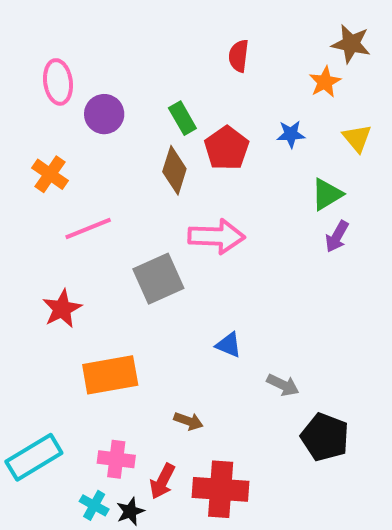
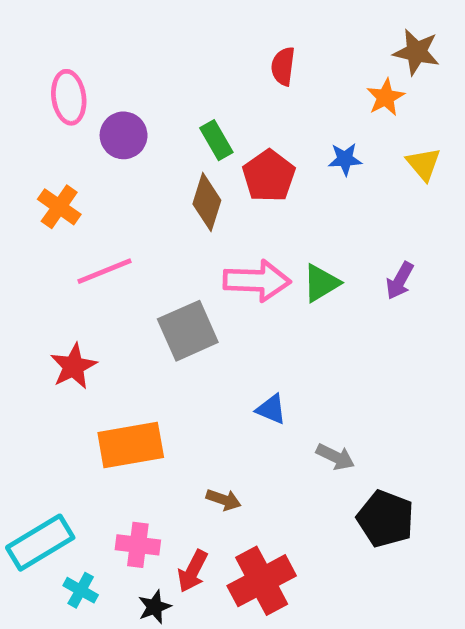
green triangle: (327, 194) -> (321, 283), moved
red cross: (221, 489) -> (262, 581), turned -32
cyan cross: (94, 505) -> (81, 590), moved

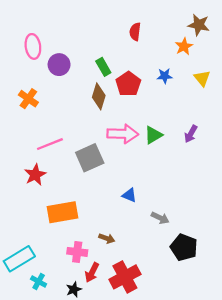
pink line: (104, 271) -> (50, 144), moved
pink cross: (138, 545) -> (77, 252), moved

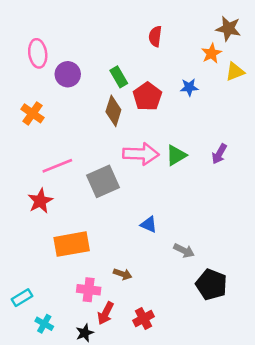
yellow triangle: (202, 78) -> (235, 72), moved, turned 48
cyan rectangle: (19, 259) -> (22, 298), size x0.6
red cross: (125, 277) -> (143, 318), size x0.6

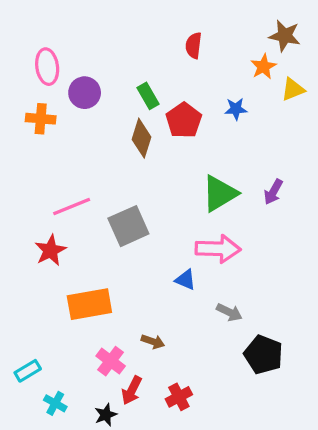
orange cross: (32, 113) -> (41, 119), moved, turned -30
pink arrow: (141, 154) -> (218, 249), moved
green triangle: (176, 155) -> (220, 193), size x1.4
pink cross: (89, 290) -> (111, 361), turned 30

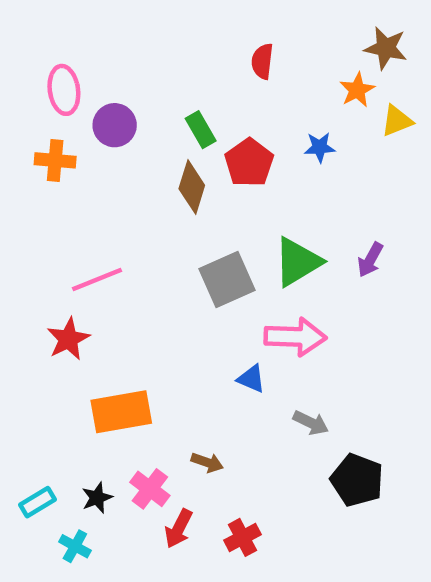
gray square: (128, 226) -> (227, 279), moved
black star: (106, 415) -> (97, 498), moved

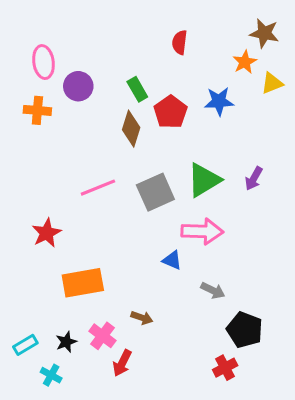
blue star: (320, 147) -> (219, 101), size x1.4
pink line: (97, 279) -> (98, 188), moved
red cross: (242, 537) -> (225, 368), moved

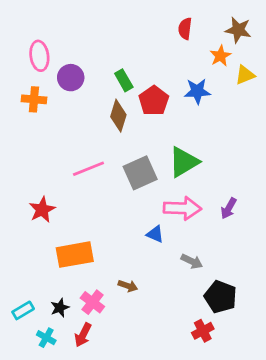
red semicircle: (180, 42) -> (185, 29), moved
purple arrow: (254, 178) -> (229, 208), moved
red arrow: (122, 363) -> (83, 335), moved

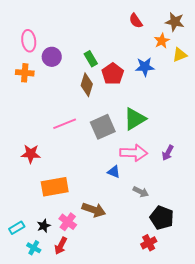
red semicircle: (185, 29) -> (136, 21), turned -42
red star: (42, 210) -> (31, 154), turned 30
brown arrow: (128, 286) -> (94, 210), size x1.6

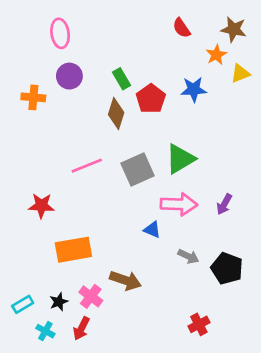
pink ellipse: (29, 41) -> (60, 33), moved
black pentagon: (162, 218) -> (227, 268), moved

